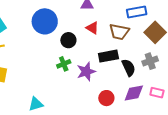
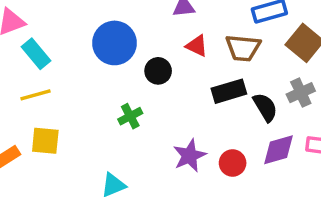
green cross: (64, 64) -> (130, 116), moved
purple star: (86, 72) -> (190, 156), moved

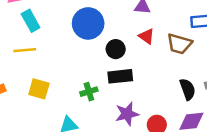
black rectangle: (229, 91) -> (120, 76), moved
green cross: (130, 116) -> (89, 92), moved
yellow square: (45, 141) -> (39, 89), moved

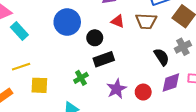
yellow line: (25, 50) -> (21, 67), moved

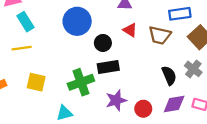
gray cross: (183, 47) -> (193, 69), turned -35
yellow line: (21, 67) -> (22, 48), moved
green cross: (81, 78) -> (81, 82), size x1.6

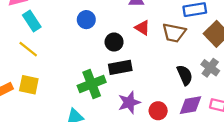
blue circle: (77, 21) -> (86, 20), size x0.6
yellow line: (22, 48) -> (28, 49), turned 48
yellow square: (36, 82) -> (29, 85), moved

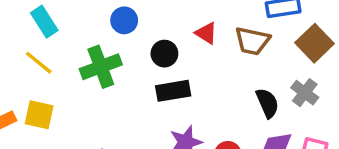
green cross: (92, 84) -> (101, 67), moved

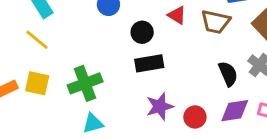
green cross: (101, 67) -> (85, 83), moved

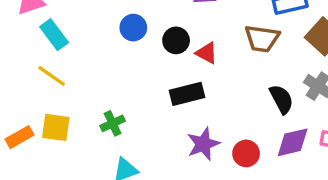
red triangle: (177, 15) -> (207, 53), moved
black circle: (142, 32) -> (176, 40), moved
green cross: (85, 83) -> (113, 123), size x0.6

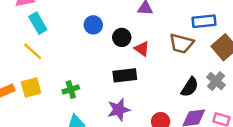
black semicircle: (281, 99) -> (190, 87), turned 54
yellow square: (56, 127) -> (31, 87), turned -30
purple star: (203, 144) -> (119, 110), moved

